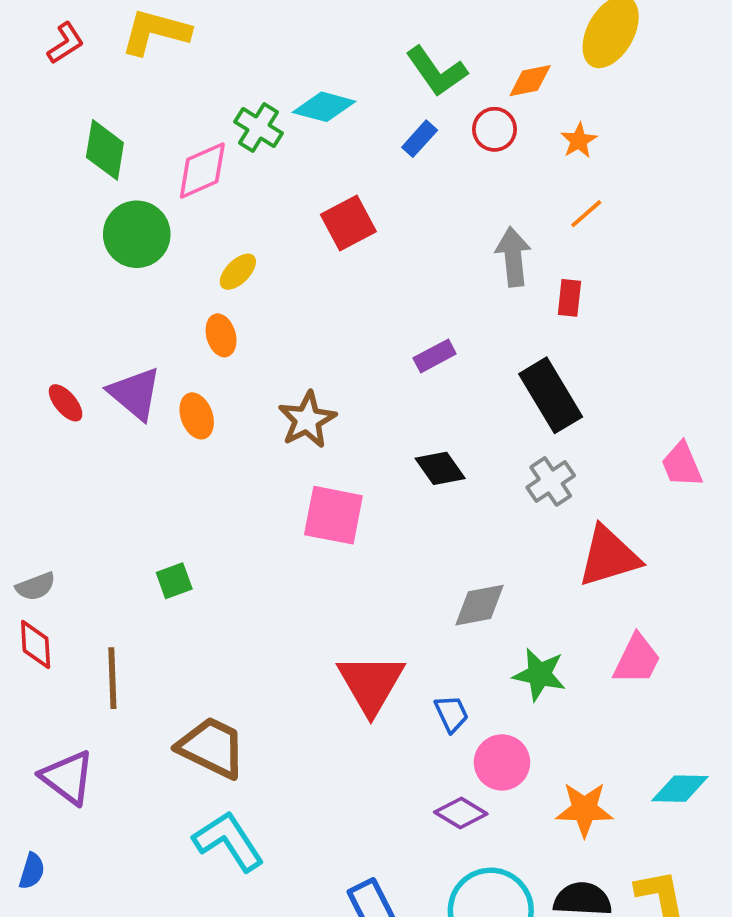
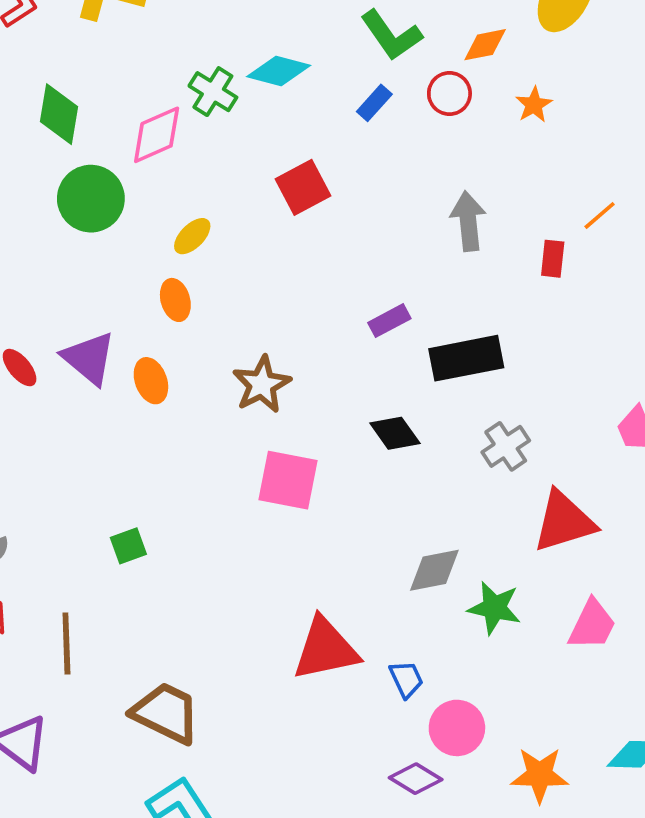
orange line: (586, 214) -> (600, 215), moved
red rectangle: (569, 298) -> (553, 259), moved
black rectangle: (551, 395) -> (466, 358), moved, turned -70
green star: (539, 674) -> (494, 608), moved
red triangle: (371, 684) -> (326, 649), turned 48

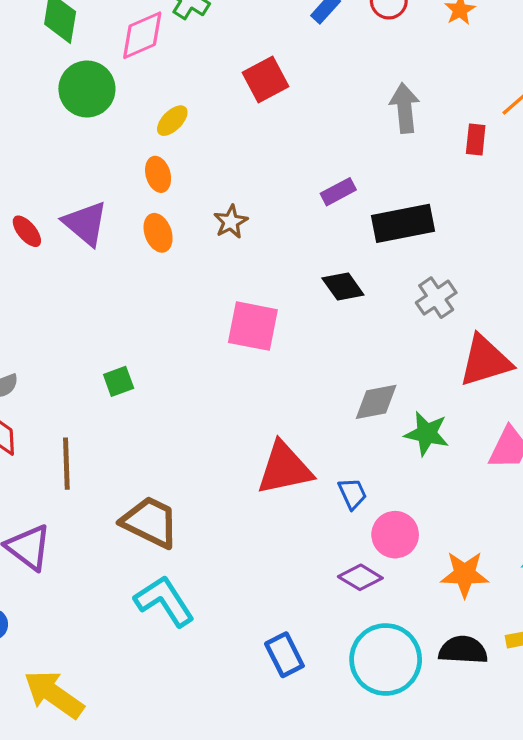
orange ellipse: (151, 381) -> (158, 233), moved
brown star: (262, 384) -> (231, 222), moved, size x0.7

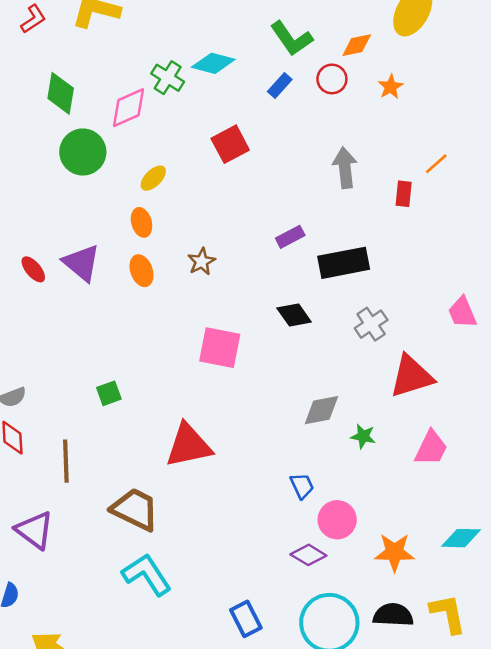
green star: (427, 434) -> (363, 436), size x0.7
red triangle: (284, 468) -> (188, 445), moved

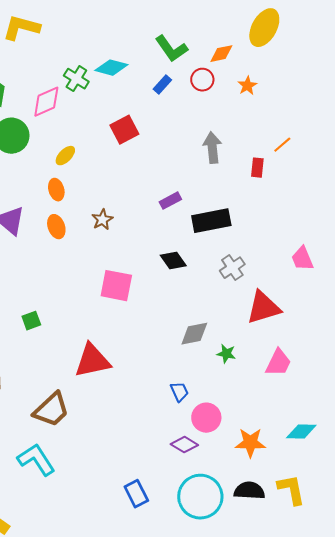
brown trapezoid: (135, 509) -> (51, 410), turned 111
cyan L-shape: (147, 575) -> (36, 460), moved

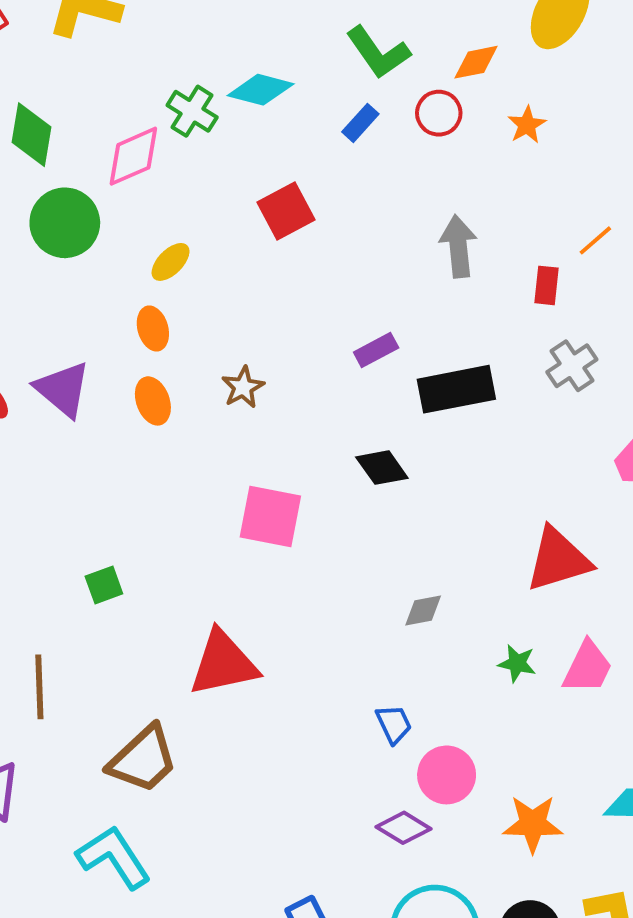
gray cross: (232, 268) -> (572, 366), moved
gray diamond: (194, 334) -> (423, 610), size x0.7
green star: (226, 354) -> (517, 663), moved

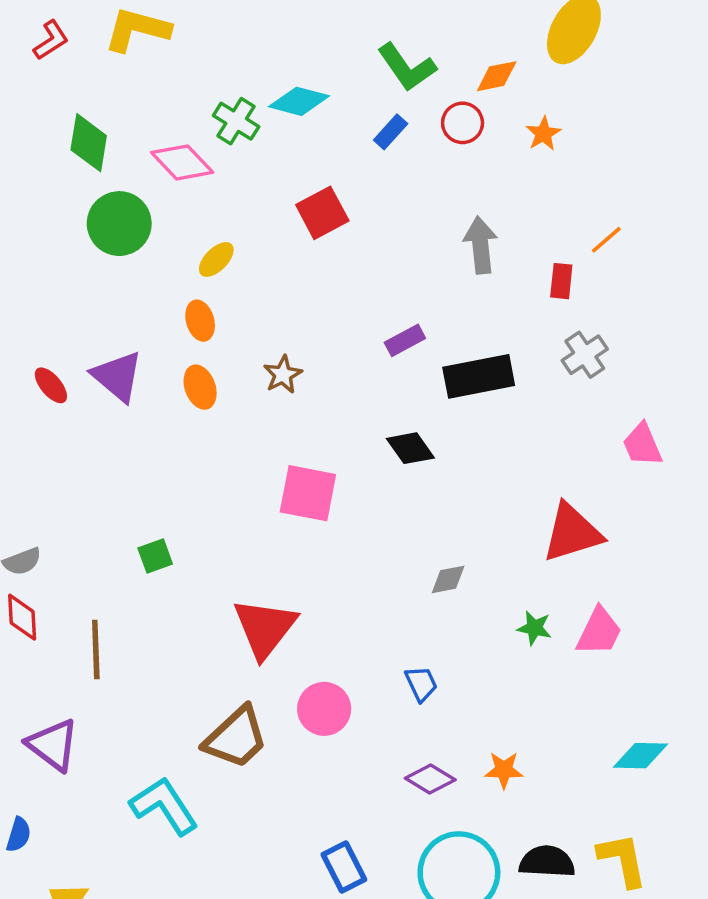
pink diamond: (133, 156) -> (182, 162), turned 70
red triangle: (223, 663) -> (265, 628), turned -40
brown trapezoid: (143, 759) -> (236, 738), moved
pink circle: (447, 775) -> (324, 709), moved
orange star: (533, 824) -> (504, 770), moved, size x0.7

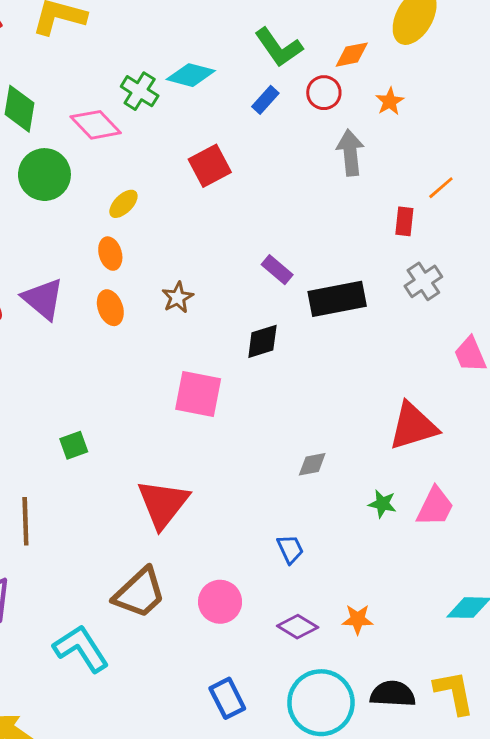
gray arrow: (480, 245) -> (350, 153), moved
purple rectangle: (405, 340) -> (277, 270), turned 68
black diamond: (410, 448) -> (262, 341), moved, turned -72
pink circle: (324, 709) -> (220, 602), moved

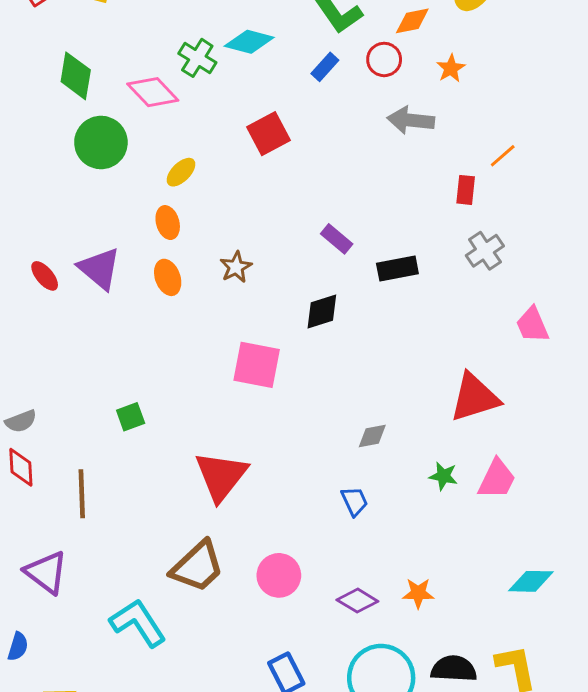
gray arrow: (350, 153) -> (411, 120), turned -78
black rectangle: (337, 299) -> (397, 269), size x0.7
blue trapezoid: (290, 549) -> (354, 501), moved

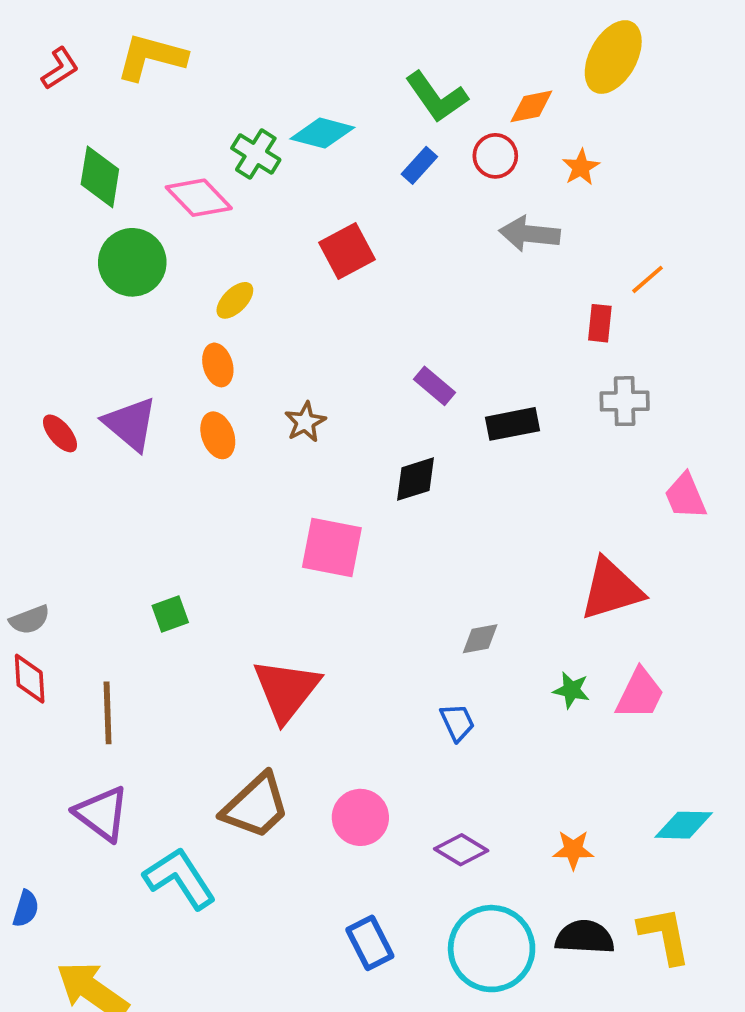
gray cross: (485, 251) -> (625, 401), turned 33
purple triangle: (46, 572) -> (102, 814), moved
orange star: (418, 593) -> (573, 850), moved

